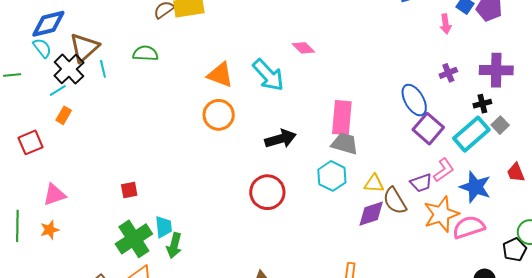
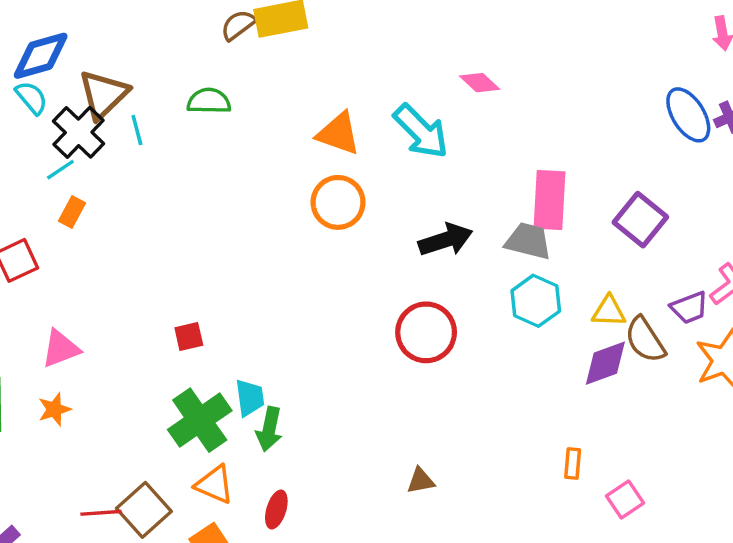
blue ellipse: (414, 100) -> (688, 115), moved
purple square: (428, 129) -> (640, 220), moved
gray trapezoid: (345, 143) -> (528, 241), moved

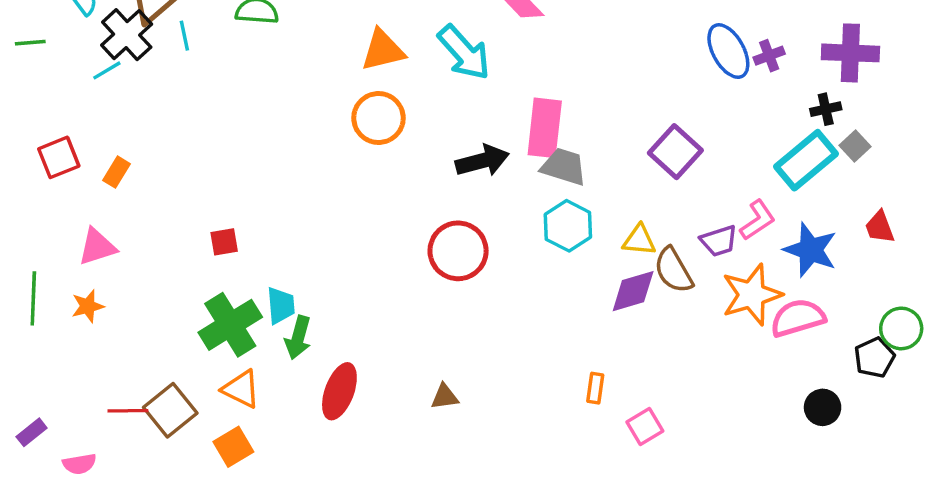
orange triangle: (338, 134) -> (383, 50), turned -36
pink rectangle: (550, 200) -> (545, 128), moved
orange rectangle: (72, 212) -> (117, 172), moved
red ellipse: (276, 509) -> (339, 391), moved, size x1.5

